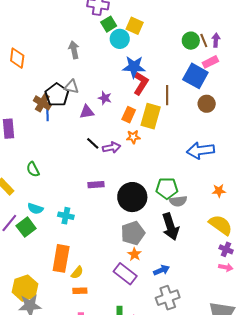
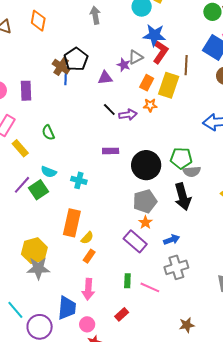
gray triangle: (71, 87) -> (136, 57), moved, turned -42
orange rectangle: (80, 291) -> (89, 256), turned -56

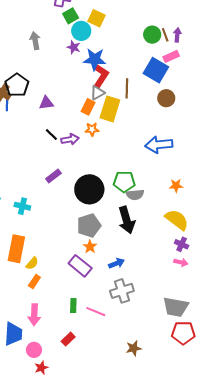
gray triangle: (136, 57) -> (97, 93), moved
purple star: (124, 65) -> (74, 47), moved
purple rectangle: (111, 151) -> (53, 176), turned -35

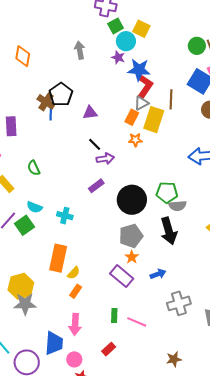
purple arrow: (70, 139) -> (105, 159), moved
gray cross: (122, 291) -> (179, 303), moved

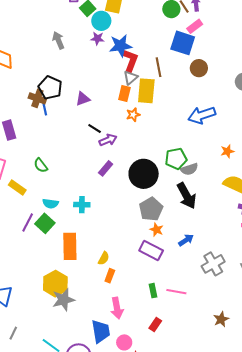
orange rectangle: (58, 258) -> (70, 246), moved

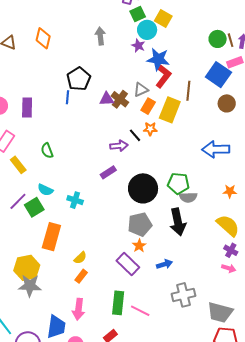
gray triangle: (131, 78) -> (141, 90), moved
brown cross: (37, 98) -> (120, 99), moved
black line: (95, 129) -> (135, 135), moved
green rectangle: (153, 291) -> (118, 303), size x1.6

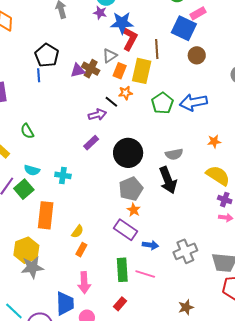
green pentagon: (178, 183) -> (162, 103), moved, turned -30
blue arrow: (164, 264) -> (150, 245), moved, turned 35

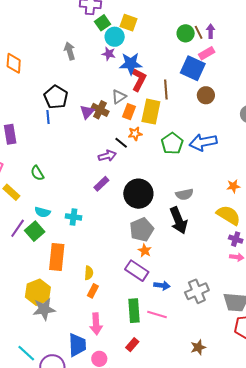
purple triangle: (78, 71) -> (87, 112), turned -35
orange star: (214, 141) -> (233, 186), moved
yellow semicircle: (78, 232) -> (89, 273), turned -32

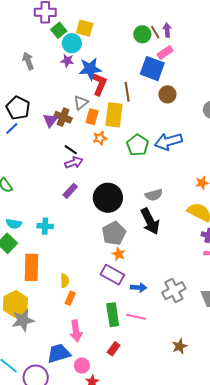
blue line: (48, 117) -> (12, 129), turned 56
black line: (121, 143) -> (71, 150), moved
blue trapezoid: (77, 345) -> (59, 353), turned -100

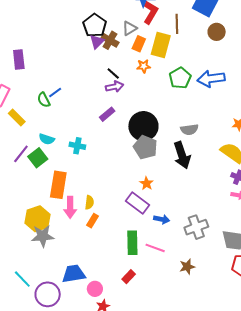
black pentagon: (18, 108) -> (95, 25), moved
blue line: (12, 129) -> (55, 92), moved
gray pentagon: (114, 233) -> (145, 147), moved, turned -30
pink arrow: (76, 331) -> (70, 207), moved
brown star: (180, 346) -> (187, 267), moved

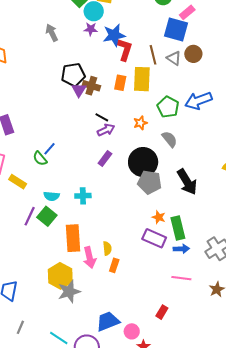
black pentagon: (95, 25) -> (73, 75), turned -30
gray triangle: (130, 28) -> (174, 58), moved, turned -42
orange star: (144, 66) -> (140, 123), moved
gray semicircle: (189, 130) -> (170, 139), moved, turned -108
green rectangle: (132, 243) -> (178, 228), moved

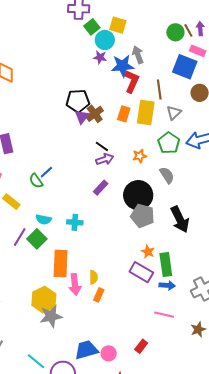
pink rectangle: (187, 12) -> (198, 51), turned 56
gray arrow: (52, 33) -> (138, 55), moved
gray triangle: (174, 58) -> (174, 113), moved, turned 35
brown cross: (91, 86) -> (95, 114), turned 30
pink circle: (132, 331) -> (109, 353), moved

